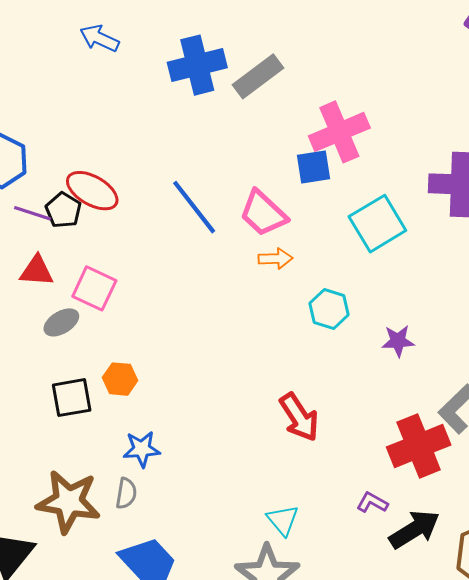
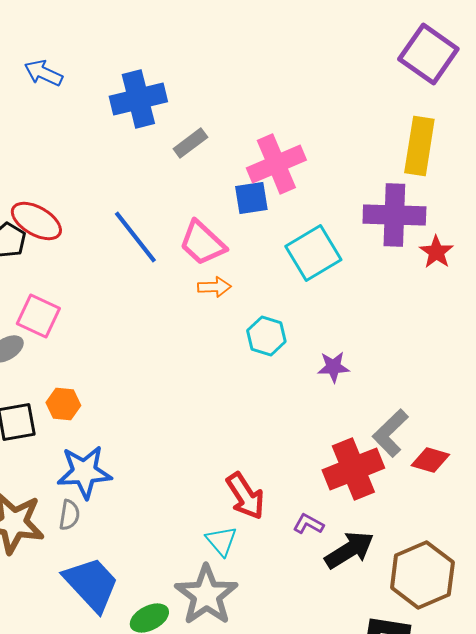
gray rectangle: (258, 76) -> (190, 143), moved, size x0.7
red arrow: (299, 417) -> (245, 496), moved
blue star: (142, 449) -> (84, 472), size x1.5

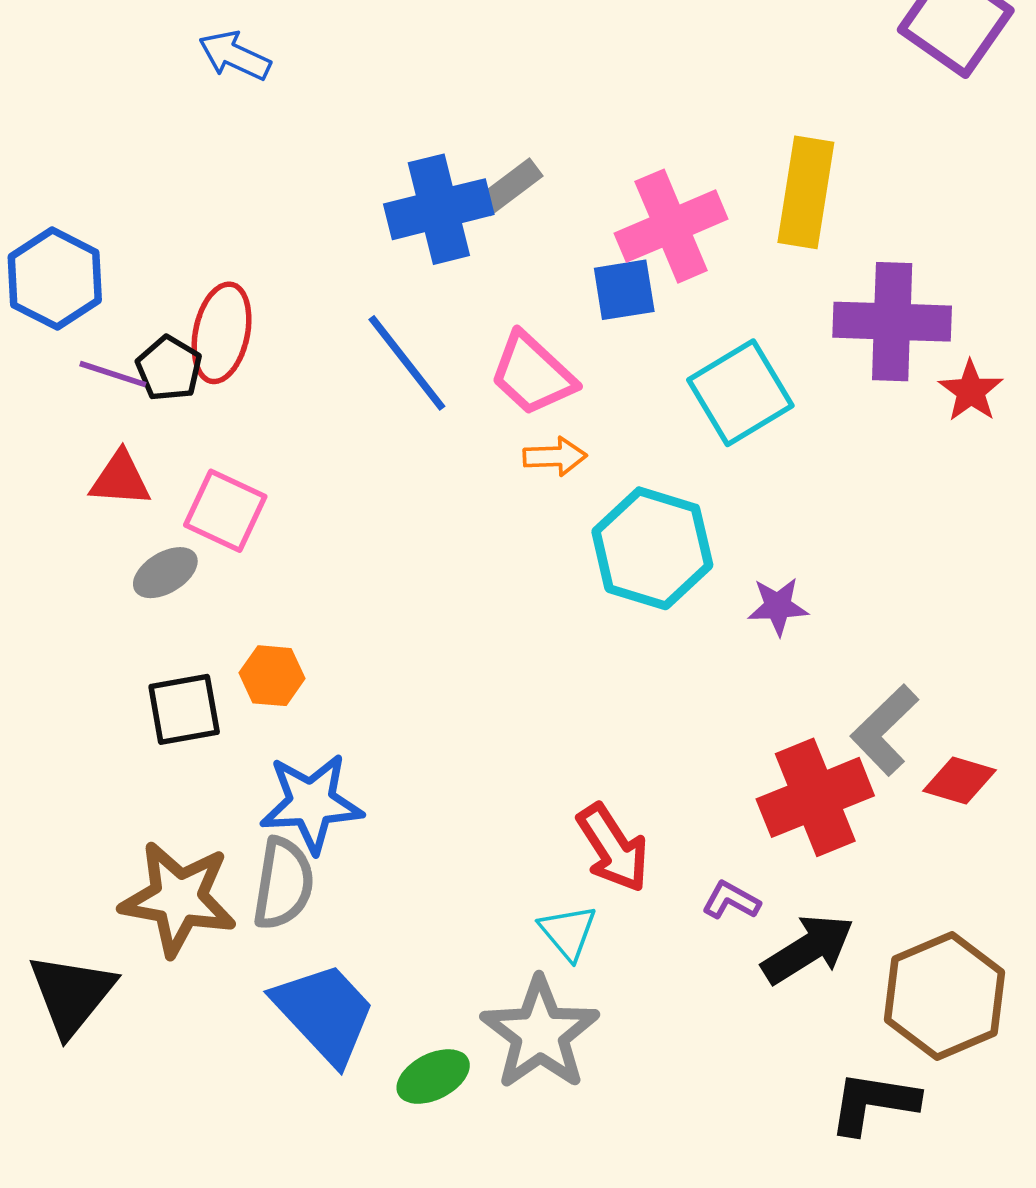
blue cross: (138, 99) -> (439, 209), moved
yellow rectangle: (419, 146) -> (806, 192), moved
red ellipse: (36, 221) -> (221, 333), turned 72
cyan hexagon: (266, 336) -> (652, 548), size x1.6
gray semicircle: (69, 515) -> (283, 884), size x1.6

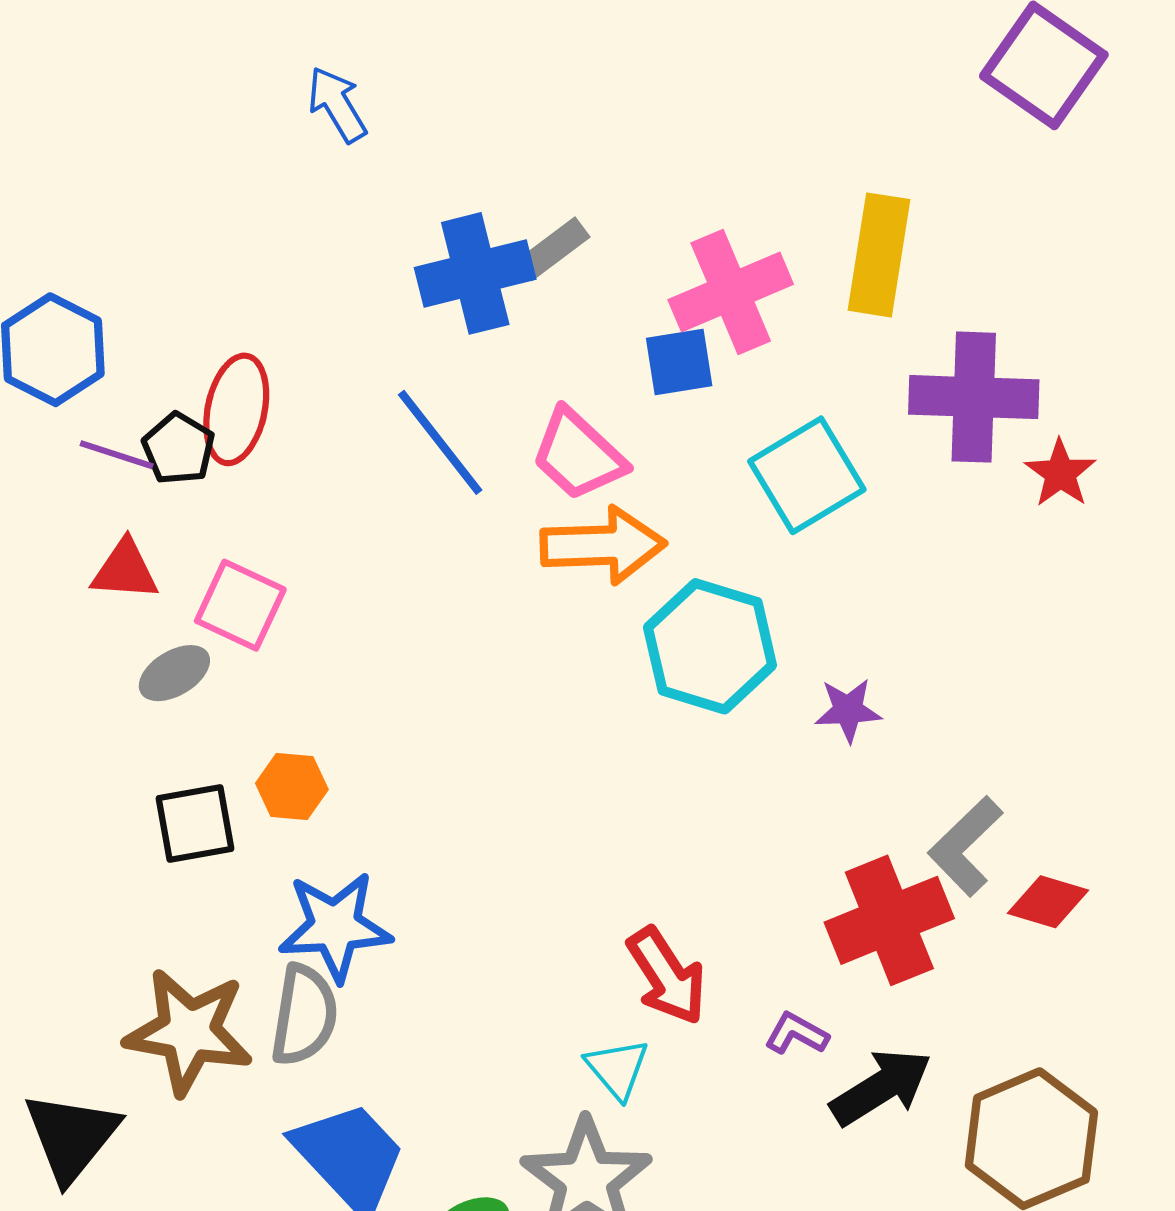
blue arrow: (235, 56) -> (337, 105), moved, turned 34
orange arrow: (555, 456) -> (603, 545), size x1.8

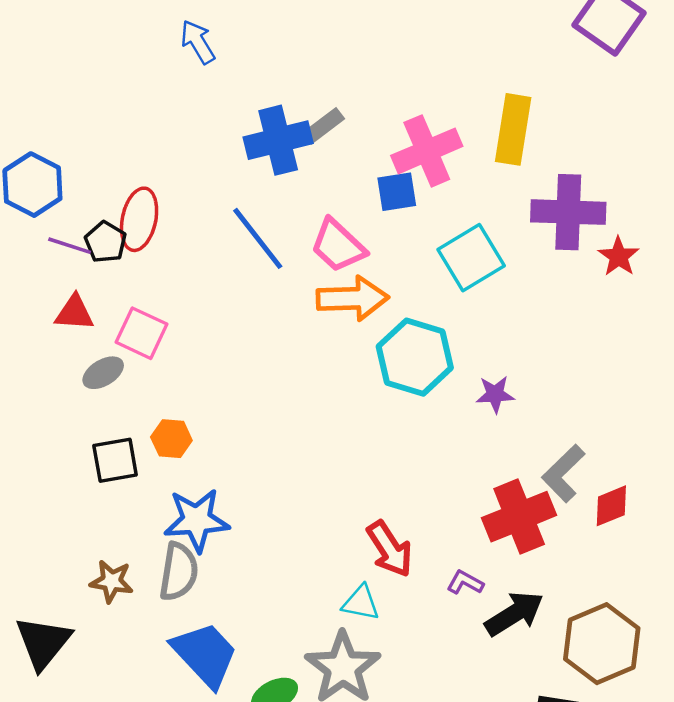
red diamond: (1048, 902) -> (611, 506), turned -39
brown star: (189, 1032) -> (112, 581), size x0.6
cyan triangle: (617, 1069) -> (361, 603), turned -39

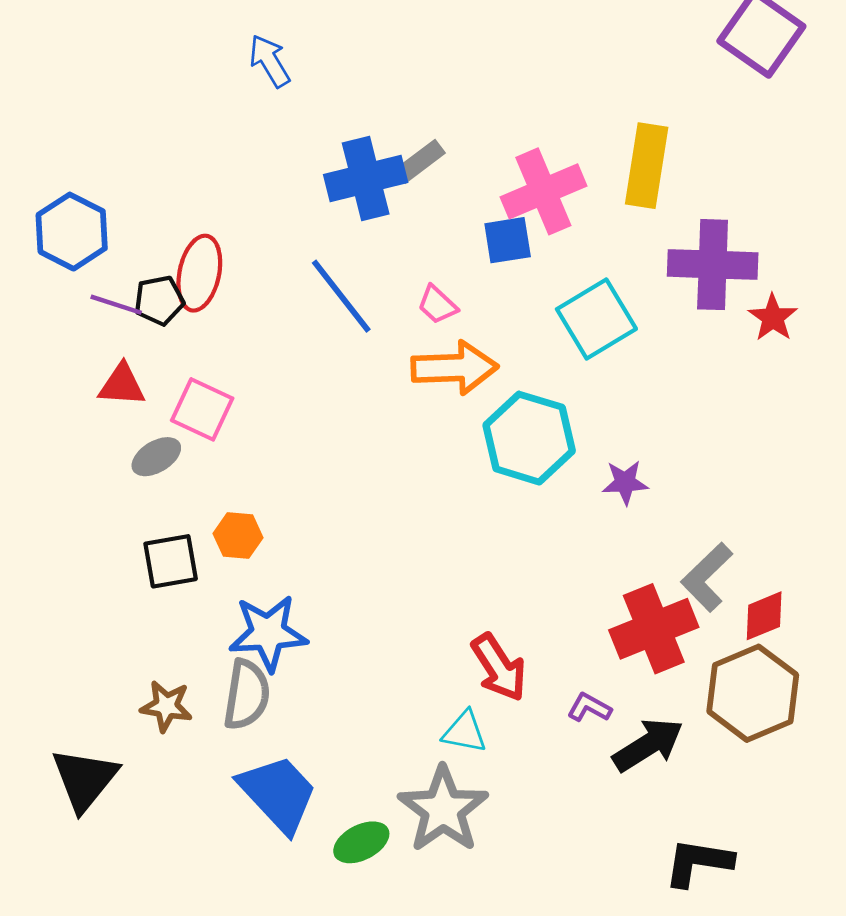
black pentagon: (106, 242) -> (159, 300), turned 30
pink trapezoid: (338, 246) -> (437, 305), size x0.6
brown hexagon: (602, 644) -> (753, 693), moved

